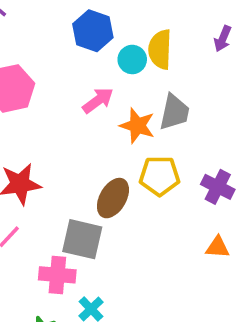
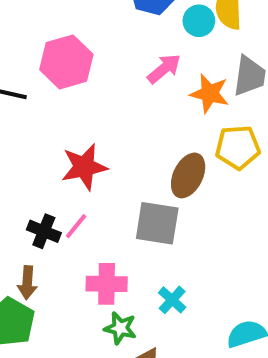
pink cross: (57, 275) -> (107, 284), moved

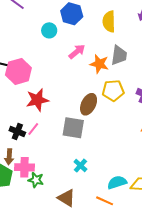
cyan circle: (199, 21) -> (49, 30), moved
pink hexagon: (66, 62) -> (18, 71), moved
pink cross: (107, 284) -> (24, 167), moved
green star: (120, 328) -> (36, 180), moved

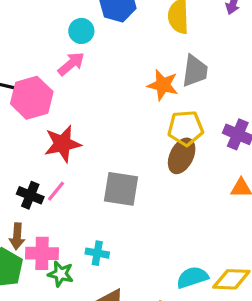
pink arrow: (77, 52) -> (71, 64), moved
brown ellipse: (89, 104) -> (182, 156), moved
cyan cross: (80, 166) -> (97, 253), moved, turned -32

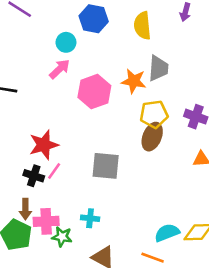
pink hexagon: (32, 98) -> (94, 92), moved
red star: (63, 144) -> (44, 145), moved

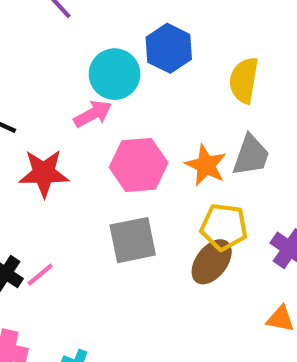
cyan circle: (66, 42) -> (115, 74), size x1.5
red star: (44, 145) -> (44, 173), moved
gray square: (106, 166) -> (133, 240), moved, turned -32

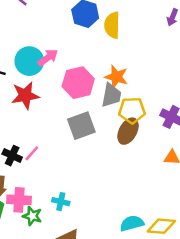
cyan circle: (115, 74) -> (29, 61), moved
yellow semicircle: (244, 80) -> (112, 25), moved
gray trapezoid: (251, 155) -> (111, 95), moved

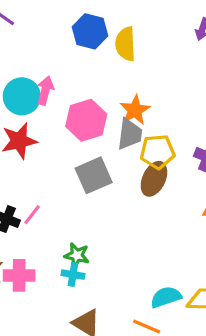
pink arrow: (48, 58) -> (45, 90), turned -35
orange star: (116, 77) -> (135, 110), turned 30
green star: (32, 216) -> (77, 255), moved

